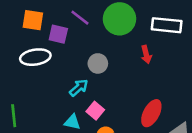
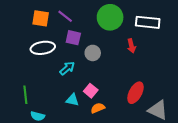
purple line: (80, 18) -> (65, 16), moved
purple square: (58, 34) -> (73, 38), moved
cyan arrow: (79, 88) -> (67, 68), moved

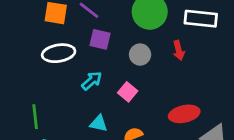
gray circle: (93, 53) -> (140, 55), moved
pink square: (91, 91) -> (128, 92), moved
red ellipse: (135, 93) -> (184, 114), turned 50

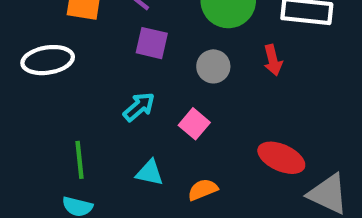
white ellipse: (59, 53) -> (48, 60), moved
red ellipse: (184, 114) -> (281, 158), turned 36
green line: (35, 117) -> (80, 160), moved

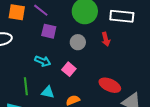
cyan arrow: (139, 107) -> (43, 61), turned 63
green line: (80, 160) -> (26, 86), moved

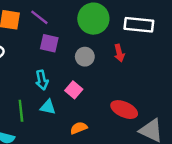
cyan arrow: (43, 61) -> (42, 80), turned 56
cyan triangle: (48, 92) -> (48, 107), moved

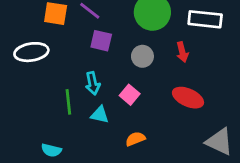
red ellipse: (124, 110) -> (188, 98), moved
green line: (21, 111) -> (68, 102), moved

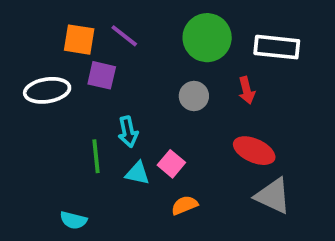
purple square: (101, 41) -> (102, 75), moved
pink square: (130, 95) -> (171, 164), moved
gray triangle: (219, 142) -> (273, 196), moved

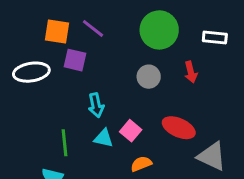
white rectangle: (277, 47) -> (215, 37), size x0.7
red ellipse: (254, 151) -> (179, 128), moved
green line: (96, 156) -> (64, 143), moved

